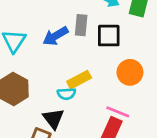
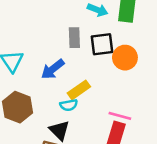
blue arrow: (55, 36) -> (53, 69), moved
orange circle: (130, 72) -> (125, 58), moved

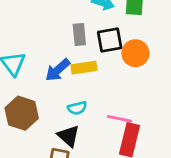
yellow rectangle: (79, 90) -> (84, 68), moved, turned 30
pink line: (120, 116) -> (120, 119), moved

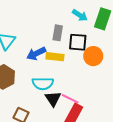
cyan semicircle: (77, 108) -> (43, 83), size x1.5
black triangle: (69, 136) -> (53, 99), moved

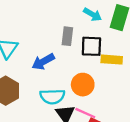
orange circle: (93, 56) -> (83, 85), moved
yellow rectangle: (55, 57) -> (112, 60), moved

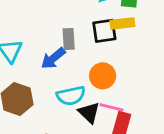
gray rectangle: (67, 36) -> (69, 39), moved
yellow rectangle: (112, 60) -> (122, 23), moved

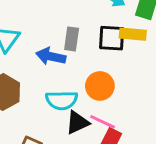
blue arrow: (53, 58) -> (51, 56), turned 40
black triangle: (89, 113) -> (77, 122), turned 40

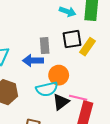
yellow rectangle: (133, 34) -> (87, 47), moved, turned -48
orange circle: (100, 86) -> (59, 75), moved

